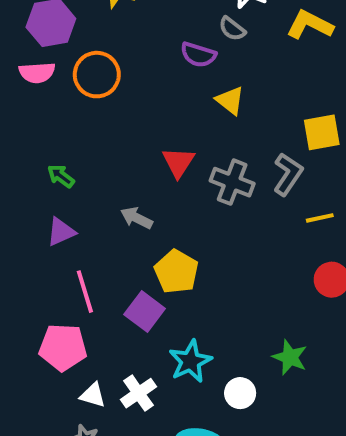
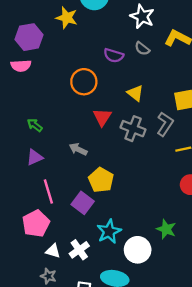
gray semicircle: (232, 29) -> (142, 49), moved
orange circle: (97, 75) -> (84, 82), moved
yellow triangle: (230, 100) -> (135, 93), moved
pink pentagon: (63, 347) -> (36, 223), turned -30
white circle: (240, 393) -> (138, 250), size x1.5

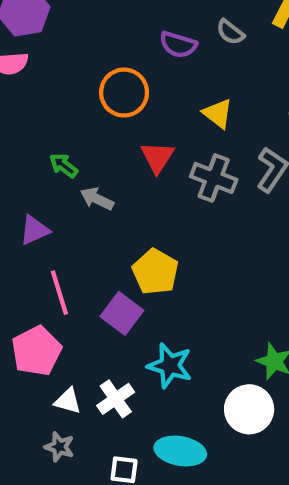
green arrow: (35, 125) -> (64, 165), moved
gray arrow: (78, 149) -> (97, 199), moved
cyan star: (109, 232) -> (170, 366), turned -30
white circle: (138, 250) -> (249, 409), moved

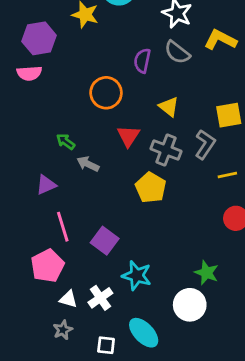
gray semicircle: (230, 32) -> (177, 52), size x1.4
purple semicircle: (178, 45) -> (142, 61), turned 85
yellow pentagon: (155, 272) -> (151, 188), moved
gray star: (59, 447) -> (63, 330), turned 30
cyan ellipse: (180, 451) -> (144, 333), turned 36

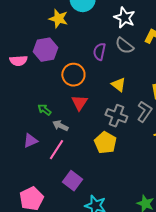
purple hexagon: (39, 38) -> (45, 50), moved
red triangle: (128, 136) -> (79, 103), moved
pink line: (63, 227) -> (56, 150), moved, turned 50

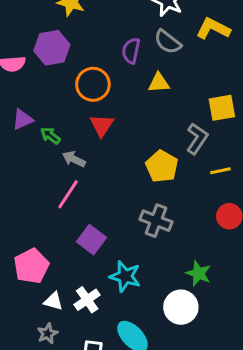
yellow triangle: (118, 85) -> (159, 83), moved, turned -42
gray cross: (116, 116) -> (156, 221), moved
purple triangle: (30, 141) -> (23, 119), moved
yellow pentagon: (105, 143) -> (162, 166), moved

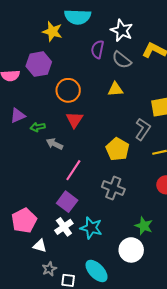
purple semicircle: (131, 51) -> (98, 49), moved
green arrow: (50, 136) -> (38, 127), turned -48
pink line: (68, 194) -> (73, 170), moved
white cross: (87, 300) -> (64, 227), moved
gray star: (48, 333) -> (49, 269), moved

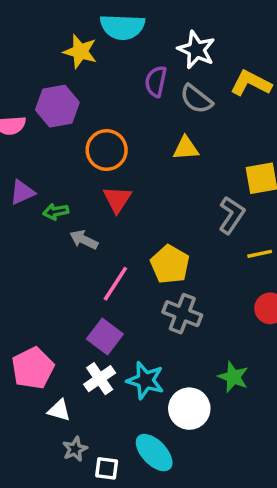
yellow pentagon: (118, 149) -> (170, 264), moved
white circle: (131, 250) -> (189, 409), moved

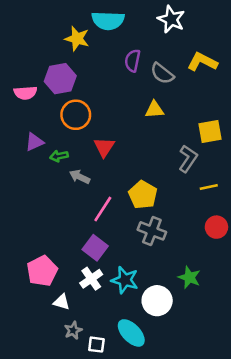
white star: (196, 50) -> (171, 19), moved
orange circle: (107, 150) -> (76, 115), moved

